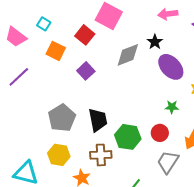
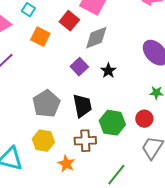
black star: (155, 42) -> (108, 71), moved
gray diamond: (128, 55) -> (96, 38), moved
purple square: (86, 71) -> (79, 67), moved

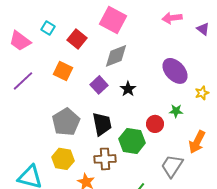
red square: (69, 21) -> (77, 39), moved
orange square: (40, 37) -> (63, 71), moved
red circle: (144, 119) -> (155, 124), moved

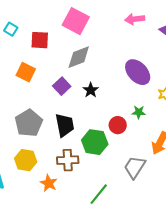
red square: (77, 39) -> (40, 40), turned -36

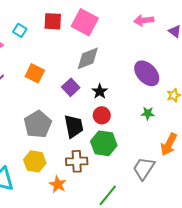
red square: (40, 40) -> (53, 21), moved
red circle: (118, 125) -> (102, 115), moved

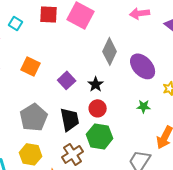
gray diamond: (88, 58) -> (110, 51), moved, turned -44
brown cross: (77, 161) -> (73, 154), turned -30

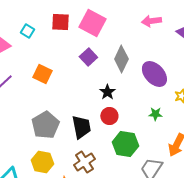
purple square: (67, 80) -> (88, 57), moved
green hexagon: (100, 136) -> (125, 144), moved

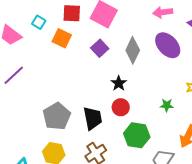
orange square: (42, 74) -> (62, 38), moved
purple ellipse: (154, 74) -> (168, 45), moved

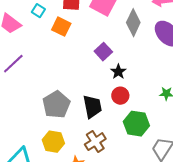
purple square: (100, 48) -> (103, 52), moved
gray diamond: (133, 50) -> (133, 23), moved

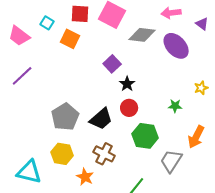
gray diamond: (133, 23) -> (142, 35), turned 72
black trapezoid: (92, 107) -> (101, 119), turned 60
brown cross: (95, 142) -> (104, 154), turned -30

